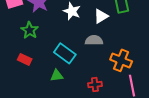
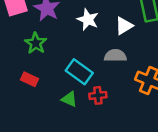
green triangle: (57, 76) -> (69, 99), turned 32
red cross: (95, 85) -> (98, 95), moved

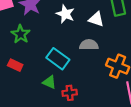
white triangle: (124, 26) -> (96, 19), turned 49
red cross: (98, 95) -> (70, 93), moved

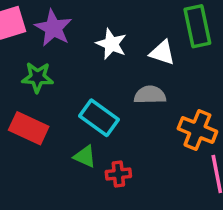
green star: (21, 34) -> (37, 77), turned -30
red rectangle: (15, 65) -> (29, 128), size x1.5

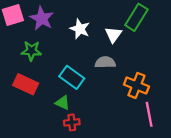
green rectangle: (197, 26) -> (136, 17), turned 44
white triangle: (162, 53) -> (113, 35), turned 48
red cross: (118, 174) -> (72, 122), moved

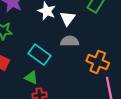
white triangle: (113, 35) -> (68, 18), moved

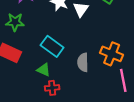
gray semicircle: (70, 41) -> (83, 62), moved, turned -90

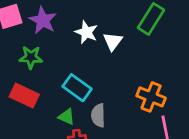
gray semicircle: (83, 62) -> (98, 115), moved

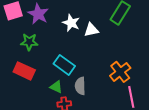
white triangle: (113, 41) -> (91, 30), turned 42
orange cross: (151, 97) -> (120, 72), turned 30

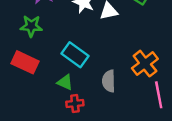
gray semicircle: (80, 86) -> (109, 81), moved

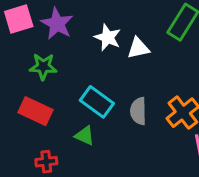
gray semicircle: (109, 81) -> (138, 111), moved
red cross: (75, 104) -> (46, 162), moved

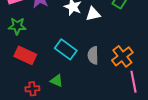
green star: (43, 67) -> (17, 26), moved
green triangle: (85, 136) -> (57, 81), moved

